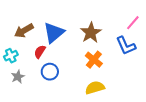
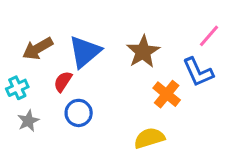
orange cross: (94, 60) -> (167, 94), moved

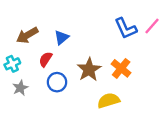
blue triangle: (85, 52) -> (62, 37), size x0.6
brown star: (143, 52) -> (89, 70), moved
blue L-shape: (198, 72) -> (126, 28), moved

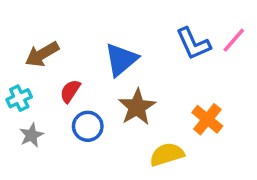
blue triangle: (62, 37) -> (121, 59), moved, size x1.5
orange cross: (121, 68) -> (207, 119), moved

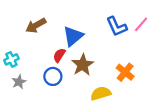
brown arrow: (42, 54) -> (36, 25), moved
red semicircle: (70, 91) -> (59, 55), moved

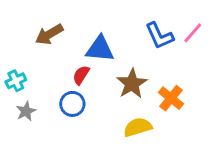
blue triangle: (73, 36) -> (100, 49), turned 45
brown star: (83, 65) -> (132, 84), moved

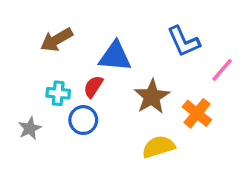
pink line: (193, 33) -> (222, 70), moved
cyan cross: (16, 81) -> (58, 93), moved, turned 30

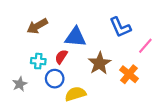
yellow semicircle: (158, 147) -> (75, 94), moved

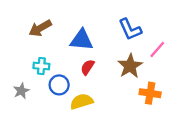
red semicircle: (61, 57) -> (87, 67), moved
brown star: (99, 63) -> (130, 66), moved
orange cross: (129, 74) -> (150, 93), moved, turned -30

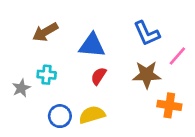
brown star: (130, 66) -> (147, 75), turned 30
blue circle: (59, 85) -> (60, 116), moved
gray star: (21, 91) -> (21, 88), moved

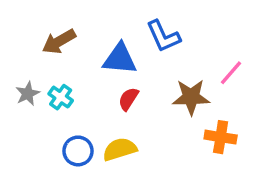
blue L-shape: (147, 33) -> (163, 36), moved
cyan cross: (47, 75) -> (61, 97), turned 30
gray star: (21, 88) -> (28, 94), moved

